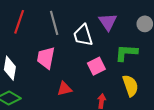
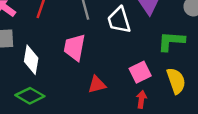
pink square: (96, 66) -> (140, 72), moved

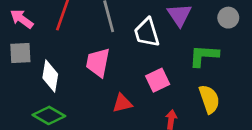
pink square: (140, 72) -> (158, 80), moved

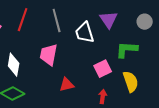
pink square: (158, 80) -> (103, 69), moved

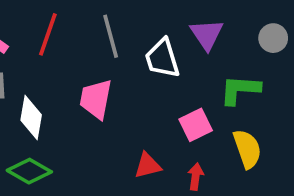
red triangle: (67, 85) -> (148, 166), moved

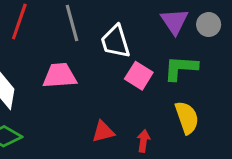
purple triangle: (207, 34) -> (174, 21), moved
pink trapezoid: (96, 99) -> (60, 76), turned 75
pink square: (196, 125) -> (139, 76), moved, turned -32

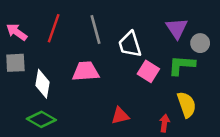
gray circle: (209, 25) -> (200, 43), moved
red arrow: (143, 141) -> (164, 123), moved

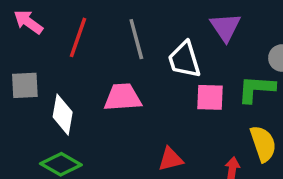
purple triangle: (177, 28) -> (225, 27), moved
pink arrow: (17, 32) -> (28, 22), moved
pink square: (148, 71) -> (210, 97), turned -30

